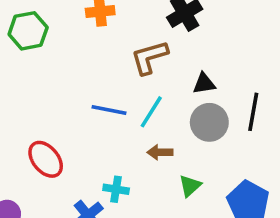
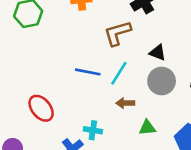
black triangle: (204, 84) -> (158, 53), turned 30
green triangle: (190, 186) -> (147, 128), turned 36

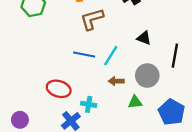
brown L-shape: (118, 33) -> (92, 19), moved
gray circle: (162, 81) -> (147, 76), moved
red ellipse: (41, 108) -> (59, 89), moved, turned -35

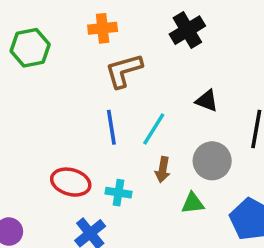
blue line: (84, 55) -> (111, 127), turned 70
brown arrow: (116, 81) -> (163, 170), turned -80
cyan cross: (89, 104) -> (118, 193), moved

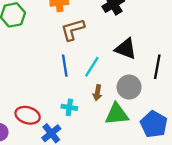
black triangle: (207, 101) -> (126, 49), size x1.5
red ellipse: (71, 182) -> (28, 115), moved
green triangle: (193, 203) -> (117, 114), size x1.6

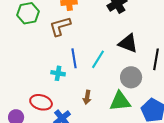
brown L-shape: (73, 30) -> (60, 26), moved
brown arrow: (97, 93) -> (87, 97), moved
cyan cross: (69, 107) -> (58, 73), moved

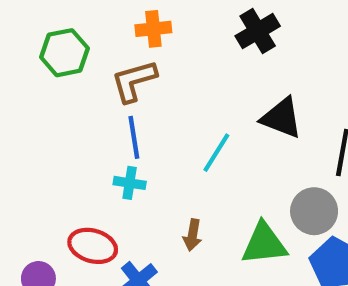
blue line: (74, 58) -> (134, 137), moved
gray circle: (131, 77) -> (314, 211), moved

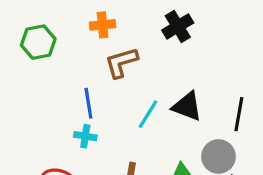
brown L-shape: (134, 81) -> (121, 62), moved
black triangle: (282, 118) -> (187, 106), moved

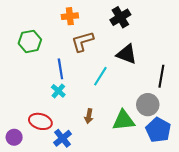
green hexagon: (38, 42) -> (30, 41), moved
black triangle: (187, 106) -> (127, 54), moved
cyan cross: (85, 136) -> (58, 91), turned 32

